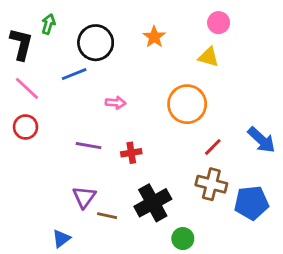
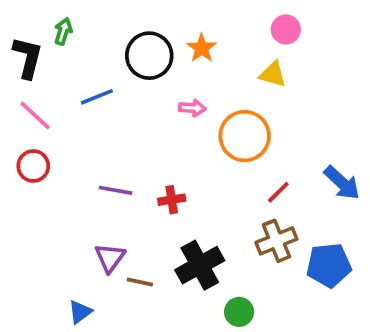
black circle: (96, 43) -> (149, 56), moved
pink arrow: (116, 103) -> (192, 108), moved
brown cross: (211, 184) -> (276, 241), turned -36

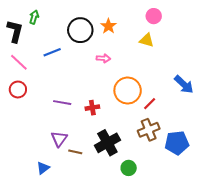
orange circle: (245, 136) -> (128, 91), moved
blue arrow: (342, 183) -> (184, 84), moved

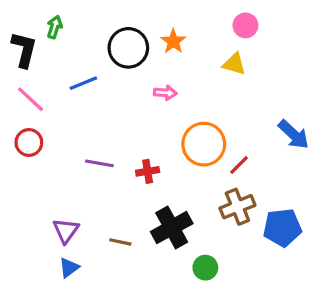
purple triangle: (59, 139) -> (66, 231), moved

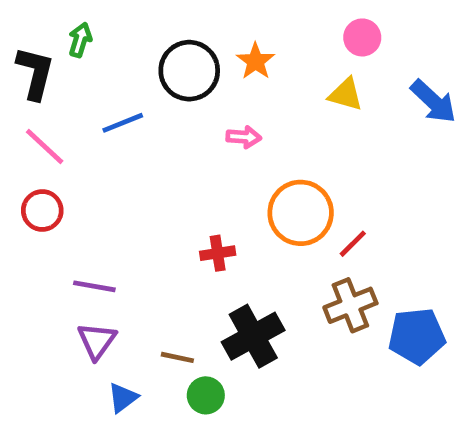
blue arrow: (294, 134) -> (433, 101), moved
purple line: (99, 163) -> (94, 286), moved
blue triangle: (69, 268) -> (123, 398), moved
green circle: (205, 268) -> (206, 395), moved

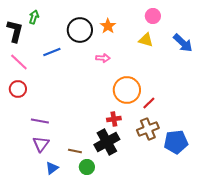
red cross: (218, 253) -> (114, 119), moved

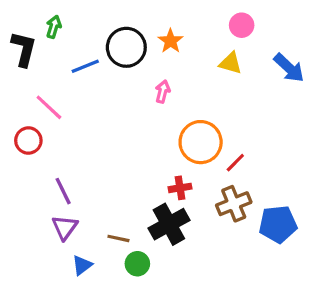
blue line: (52, 52) -> (85, 66), moved
pink arrow: (103, 58) -> (163, 92), turned -80
pink line: (19, 62) -> (49, 107), moved
purple line: (40, 121) -> (63, 191), turned 54

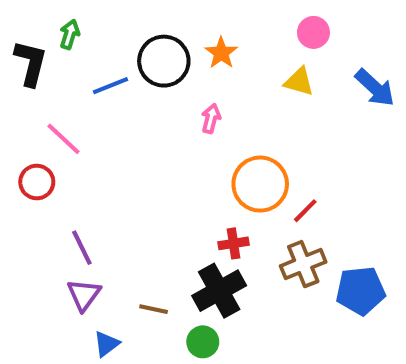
green circle: (137, 264) -> (203, 342), moved

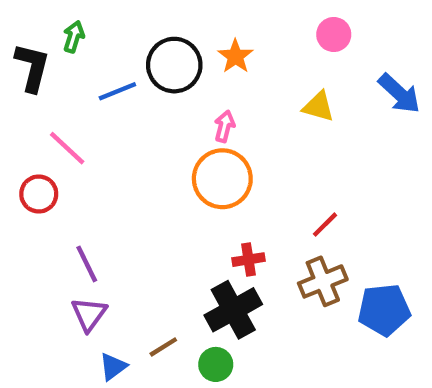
yellow triangle: (299, 82) -> (318, 107), moved
orange circle: (260, 184) -> (222, 179), moved
brown line: (154, 309) -> (163, 347), moved, turned -44

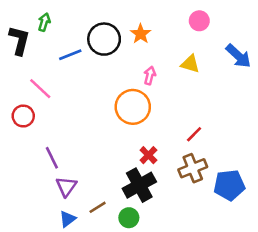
pink arrow: (225, 126) -> (150, 76), moved
red cross: (249, 260) -> (148, 155), turned -36
purple triangle: (89, 314) -> (66, 186), moved

